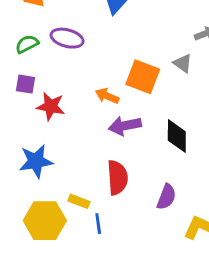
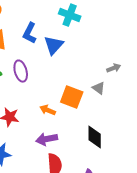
purple ellipse: (67, 38) -> (21, 71), turned 60
purple arrow: (125, 126) -> (47, 139), moved

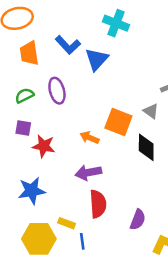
blue L-shape: (30, 33) -> (68, 45), turned -70
black diamond: (95, 137) -> (146, 147), moved

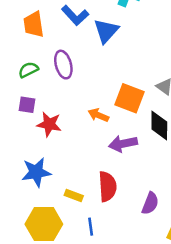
purple arrow: (88, 173) -> (123, 144), moved
yellow rectangle: (67, 223) -> (74, 196), moved

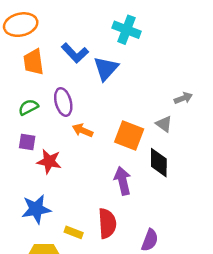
orange arrow: (98, 115) -> (83, 130), moved
purple arrow: (123, 144) -> (123, 181), turned 88

